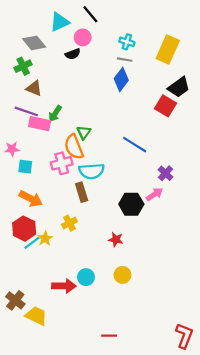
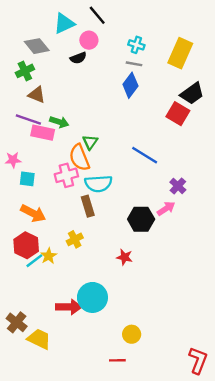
green arrow: (55, 114) -> (59, 122), turned -105
yellow circle: (122, 275) -> (132, 334), moved
cyan circle: (86, 277) -> (92, 297), size x1.6

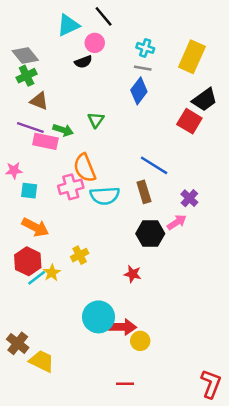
gray diamond: (37, 46) -> (25, 56), moved
green triangle: (90, 142) -> (96, 120), moved
brown rectangle: (88, 206) -> (144, 192), moved
red arrow: (69, 307) -> (122, 327), moved
yellow circle: (132, 334) -> (140, 341), moved

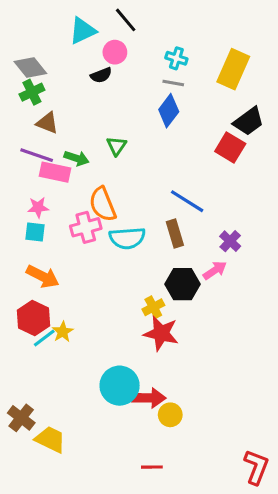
pink star: (14, 170) -> (38, 207), moved
yellow cross: (80, 255) -> (153, 307), moved
red star: (133, 274) -> (161, 333), size x1.6

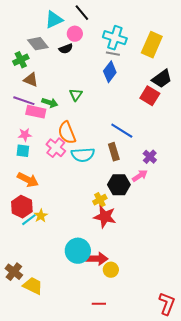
cyan cross: (176, 58) -> (115, 38), size x1.6
gray diamond: (30, 68) -> (38, 44), moved
pink cross: (86, 227) -> (56, 148), turned -36

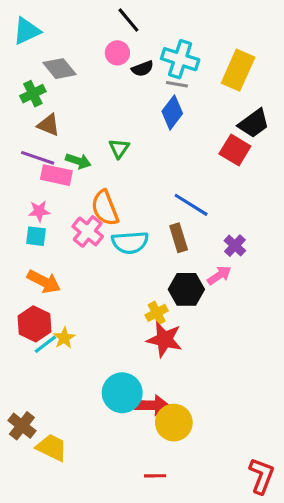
cyan triangle: (54, 20) -> (27, 31), moved
black semicircle: (66, 49) -> (143, 69), moved
yellow circle: (111, 270) -> (174, 423), size x1.5

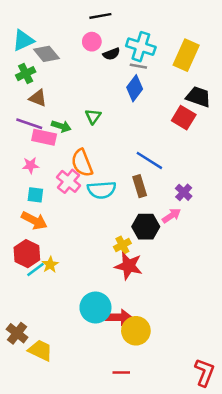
black line: (128, 20) -> (100, 16), turned -60
cyan triangle: (27, 31) -> (23, 40), moved
black trapezoid: (254, 123) -> (198, 97), turned -125
cyan square: (36, 236) -> (35, 195), moved

